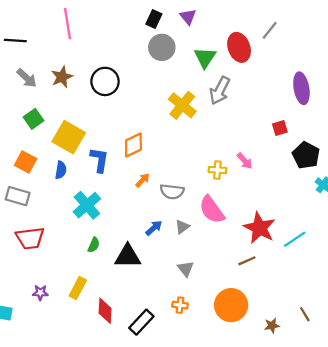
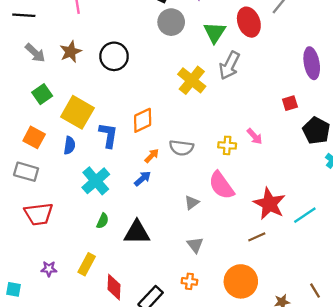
gray semicircle: (172, 192) -> (181, 148), moved
blue arrow: (154, 228) -> (143, 179), moved

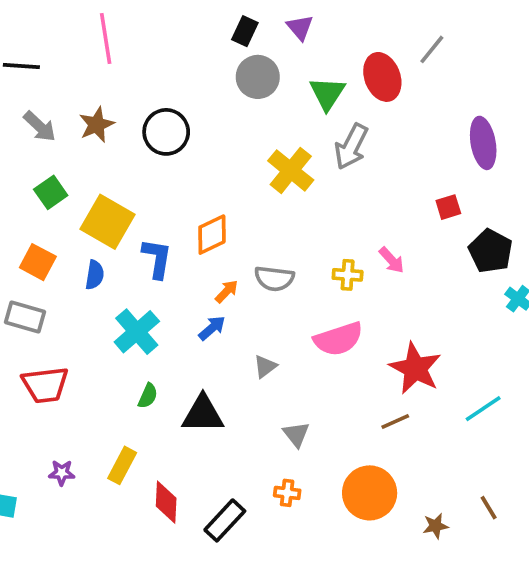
pink semicircle: (221, 185) -> (338, 339), turned -72
gray triangle: (192, 203) -> (265, 366), moved
cyan line: (305, 215) -> (483, 409), moved

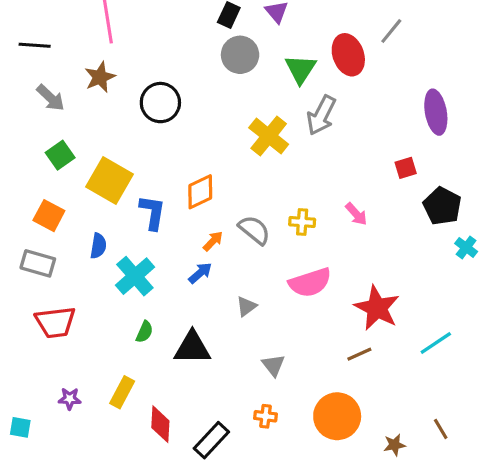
brown star: (96, 125) -> (100, 77), moved
blue semicircle: (95, 275) -> (98, 246), moved
yellow cross: (348, 275) -> (302, 222), moved
gray semicircle: (274, 279) -> (254, 230), turned -148

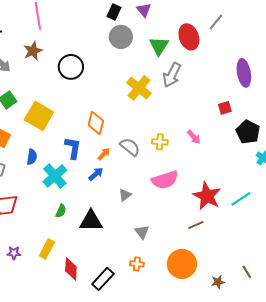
orange diamond: (200, 192) -> (96, 123), turned -50
blue L-shape: (152, 212) -> (73, 148), moved
cyan line: (436, 343) -> (241, 199), moved

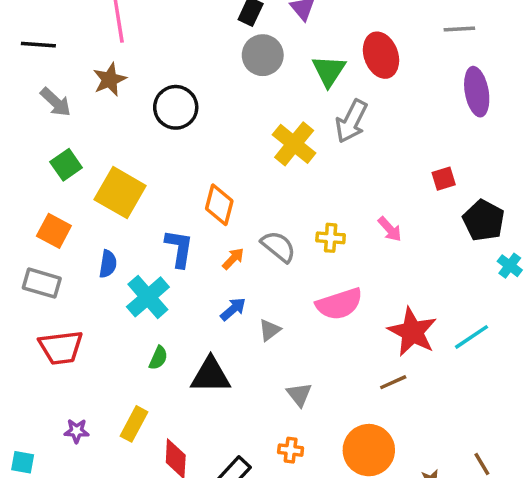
gray line: (216, 22) -> (459, 29), moved, turned 48
purple ellipse: (244, 73) -> (477, 92), moved
blue arrow: (96, 174) -> (233, 309), moved

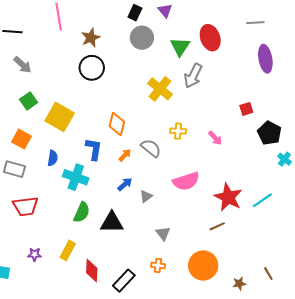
brown star: (110, 79) -> (91, 38), moved
yellow cross: (331, 238) -> (178, 131), moved
cyan cross: (148, 297) -> (76, 177), turned -30
green semicircle: (158, 358) -> (82, 212), size x1.5

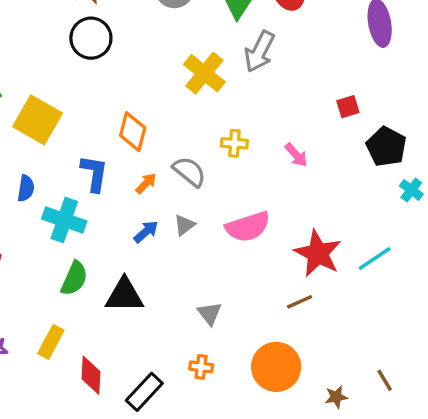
gray triangle: (146, 196) -> (184, 225), moved

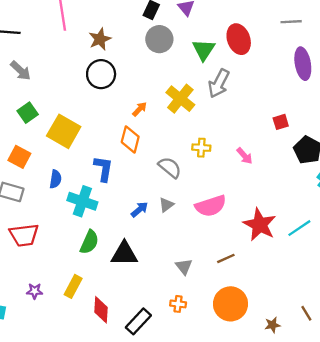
orange arrow: (146, 183) -> (140, 109), moved
brown line: (300, 302) -> (226, 258), moved

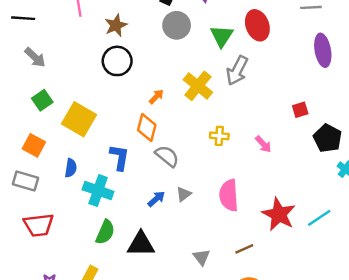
gray semicircle: (170, 167) -> (167, 156), moved
pink semicircle: (211, 206) -> (229, 195), turned 104

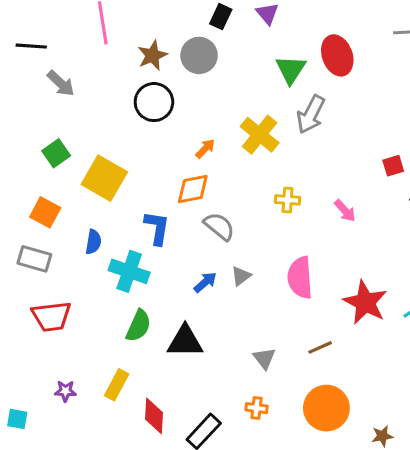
gray circle: (177, 25) -> (199, 55), moved
gray arrow: (35, 57) -> (61, 83), moved
orange diamond: (147, 128) -> (193, 189), turned 64

